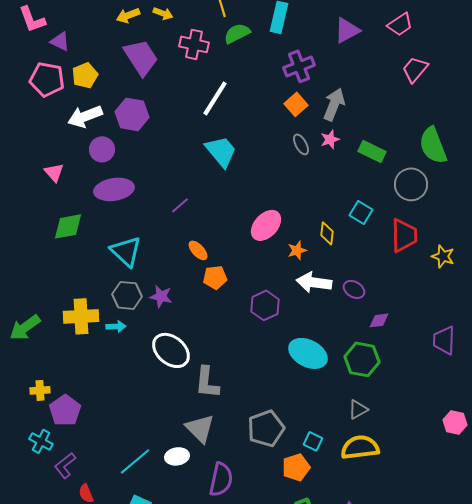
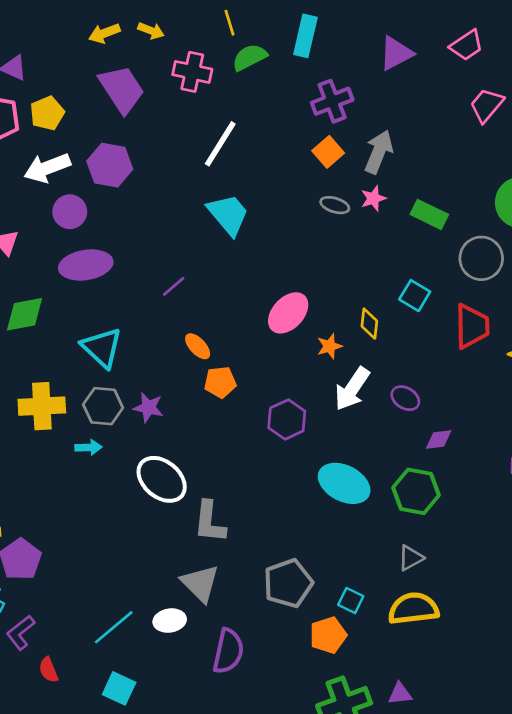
gray ellipse: (301, 144) -> (335, 205), turned -45
white arrow: (314, 282) -> (352, 389), turned -64
yellow cross: (81, 316) -> (42, 406), moved

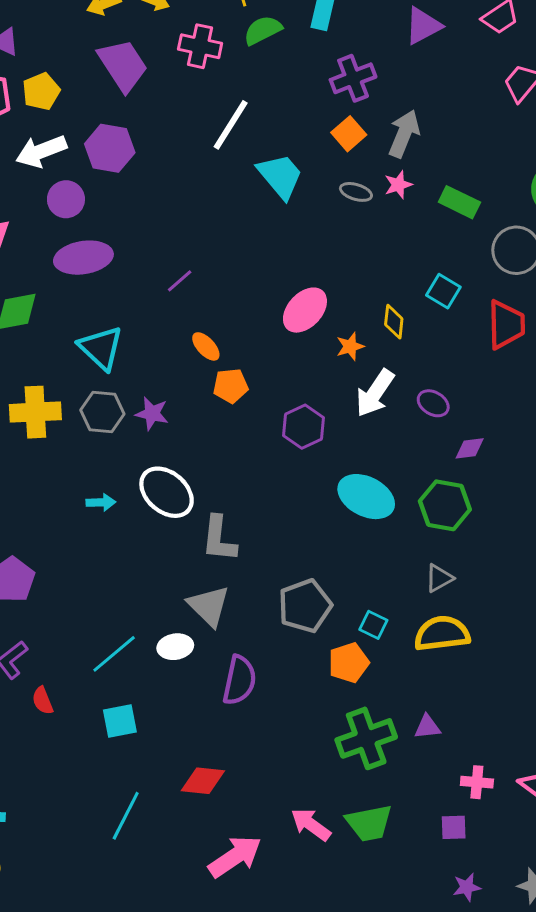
cyan trapezoid: (228, 214) -> (280, 176), moved
cyan arrow: (88, 447) -> (101, 502), moved
cyan square: (119, 688) -> (120, 721), turned -36

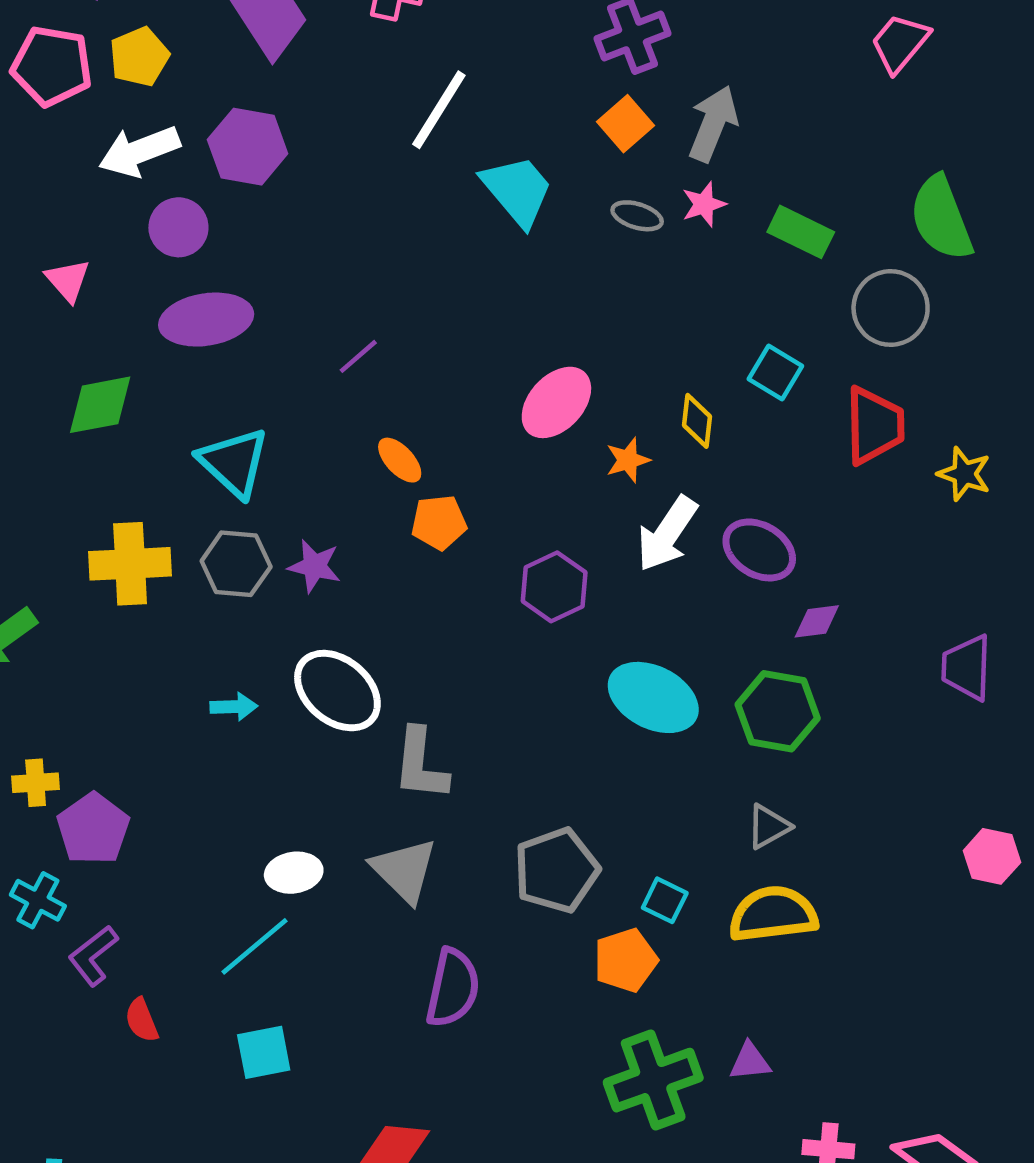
purple ellipse: (433, 403) -> (759, 550), size x1.4
white ellipse: (175, 647) -> (294, 873), moved

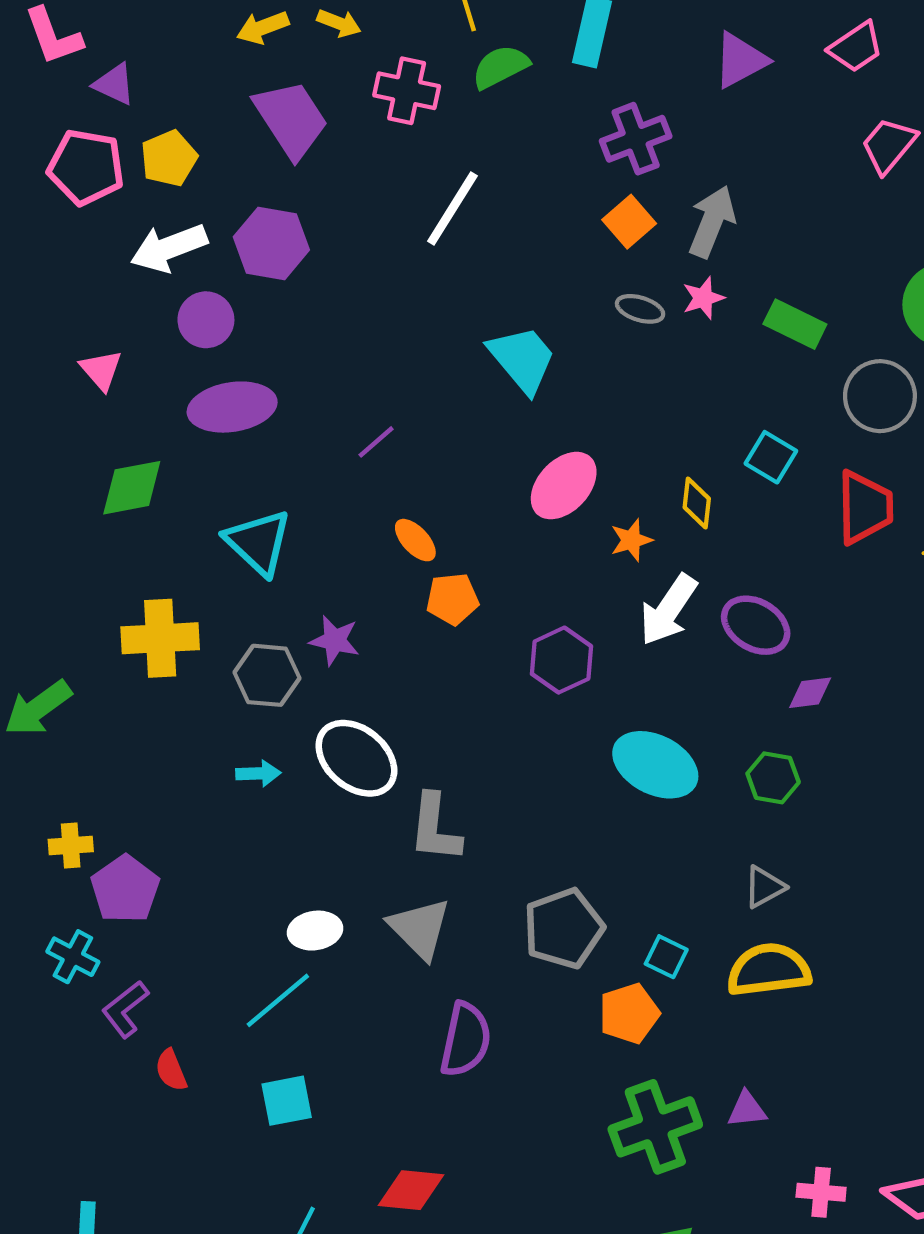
cyan trapezoid: (517, 190) -> (522, 359), moved
gray hexagon: (236, 564) -> (267, 675), moved
green hexagon: (778, 711) -> (773, 778), size x0.7

